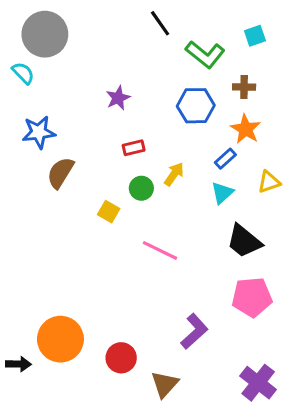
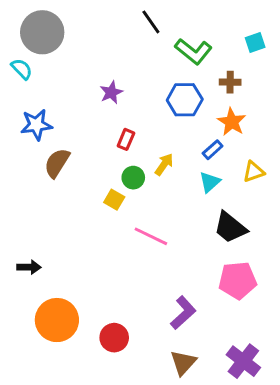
cyan square: (255, 36) -> (255, 43), moved
red rectangle: (134, 148) -> (126, 139), turned -54
yellow square: (109, 212) -> (114, 200), moved
black arrow: (18, 364) -> (29, 267), moved
brown triangle: (165, 384) -> (183, 363), moved

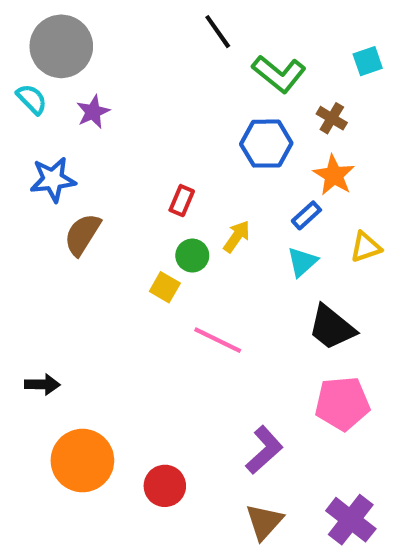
brown cross: (230, 82) -> (332, 118), turned 30
purple star: (111, 92) -> (93, 112), moved

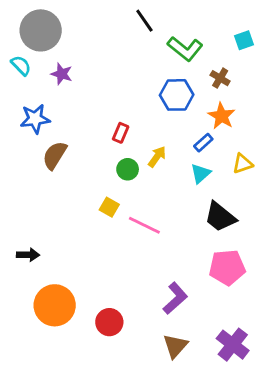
purple star: (93, 112) -> (62, 74), turned -30
yellow square: (165, 287) -> (109, 207), moved

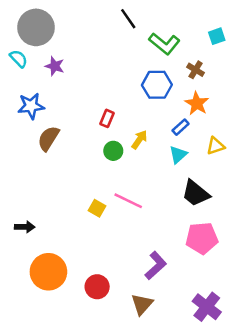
yellow square: (109, 207) -> (97, 208), moved
brown triangle: (175, 346) -> (142, 304), moved

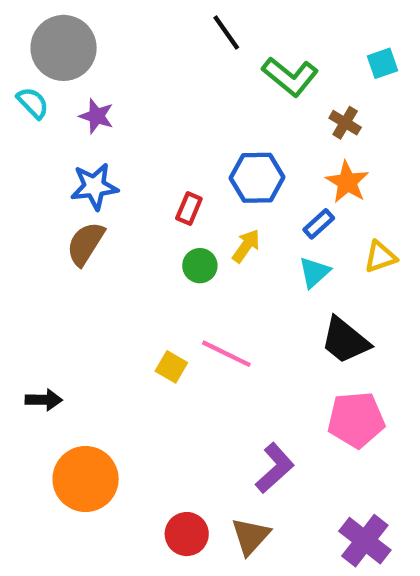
blue hexagon: (157, 85) -> (257, 178), moved
blue star: (31, 106) -> (94, 186), moved
red circle: (97, 287) -> (187, 534), moved

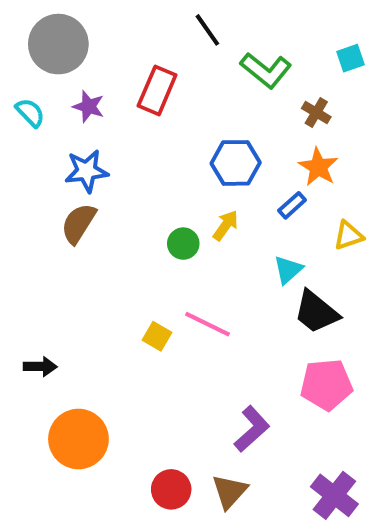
cyan semicircle: (33, 103) -> (30, 113), moved
red rectangle: (189, 208) -> (157, 90), moved, size x1.6
cyan triangle: (314, 272) -> (288, 270), moved

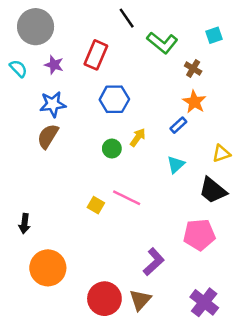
blue hexagon: (236, 163) -> (114, 99), moved
yellow triangle: (348, 235) -> (221, 153), moved
black trapezoid: (316, 312) -> (213, 190), moved
black arrow: (40, 366) -> (24, 224), turned 96
red circle: (171, 489) -> (104, 299), size x1.4

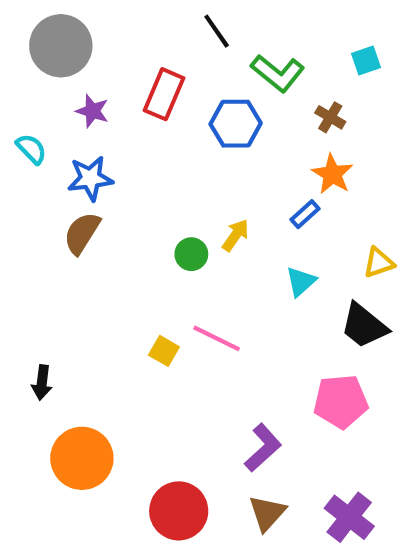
cyan semicircle: (18, 69) -> (31, 149), moved
blue hexagon: (114, 99) -> (236, 124), moved
brown triangle: (140, 300) -> (267, 513), moved

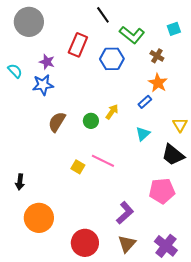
purple star: (92, 111) -> (47, 62), moved
brown semicircle: (82, 233) -> (57, 122), moved
yellow triangle: (379, 263) -> (180, 125), turned -42

